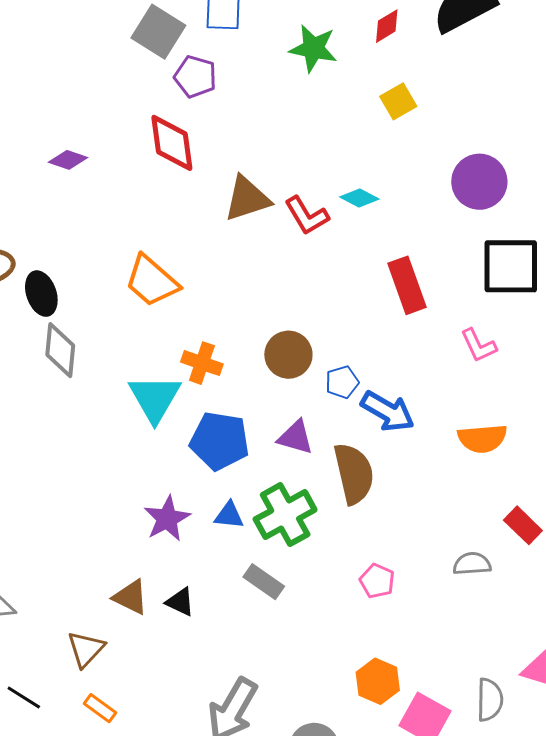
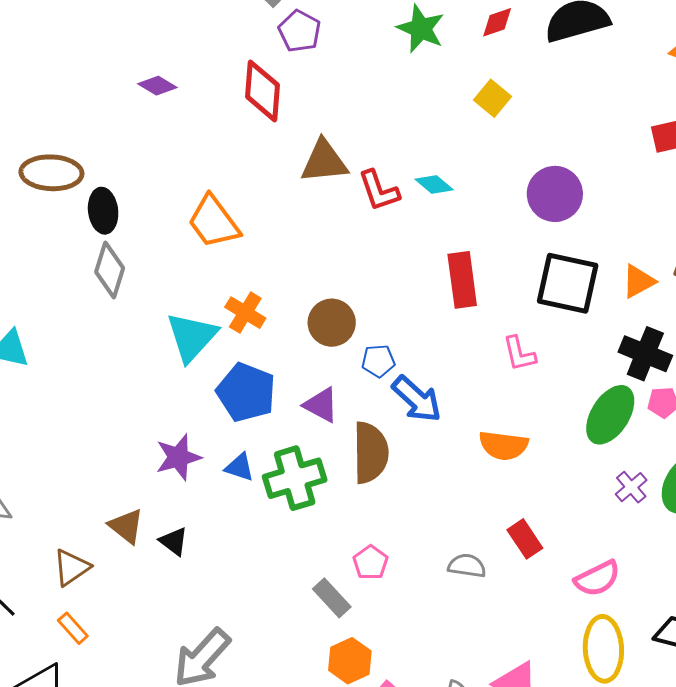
yellow square: (398, 101) -> (493, 98), turned -33
gray rectangle: (264, 582) -> (332, 598), moved

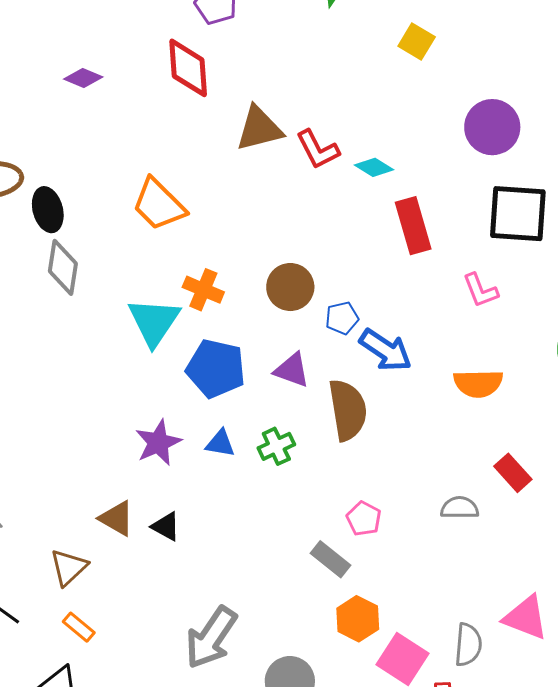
cyan diamond: (434, 185) -> (374, 167), moved
green cross: (295, 478) -> (276, 446), size x0.6

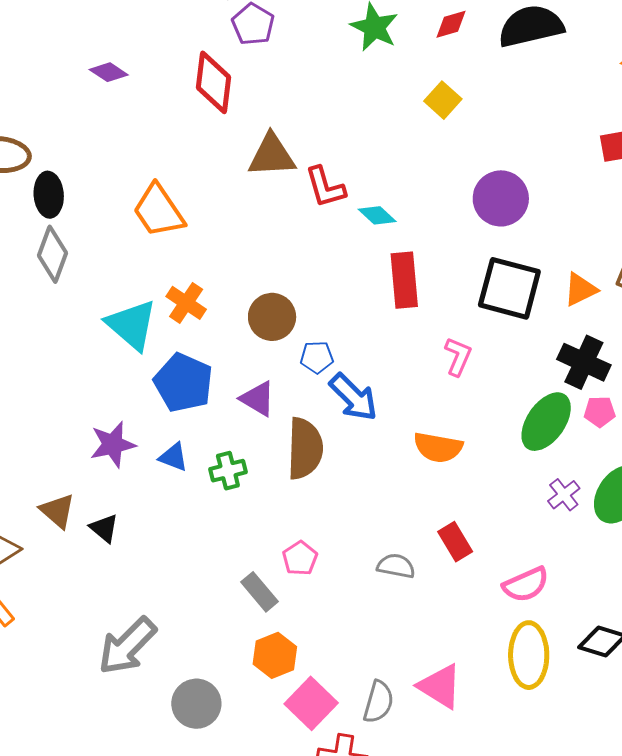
pink L-shape: (480, 290) -> (458, 356), turned -147
cyan triangle: (154, 322) -> (132, 325), turned -34

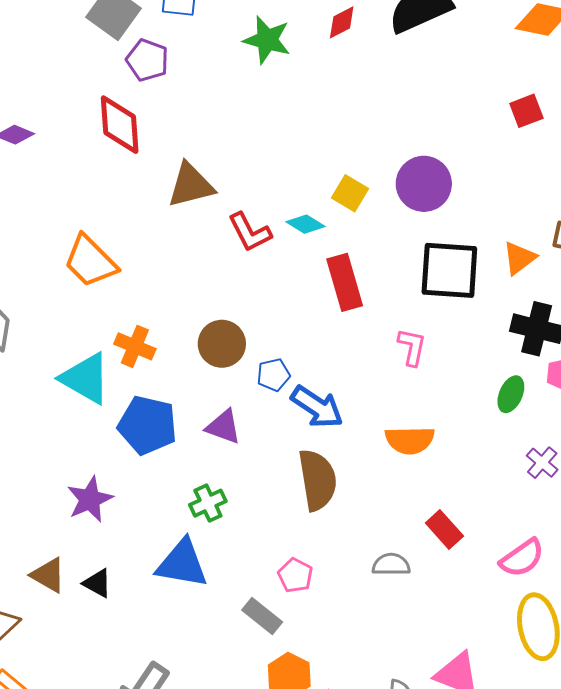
yellow square: (443, 100) -> (350, 193), moved
red L-shape: (325, 187) -> (250, 232), moved
green ellipse: (546, 422) -> (511, 394), size x0.6
brown semicircle: (305, 449) -> (317, 480), moved
blue triangle: (173, 457) -> (182, 564), moved, size x1.8

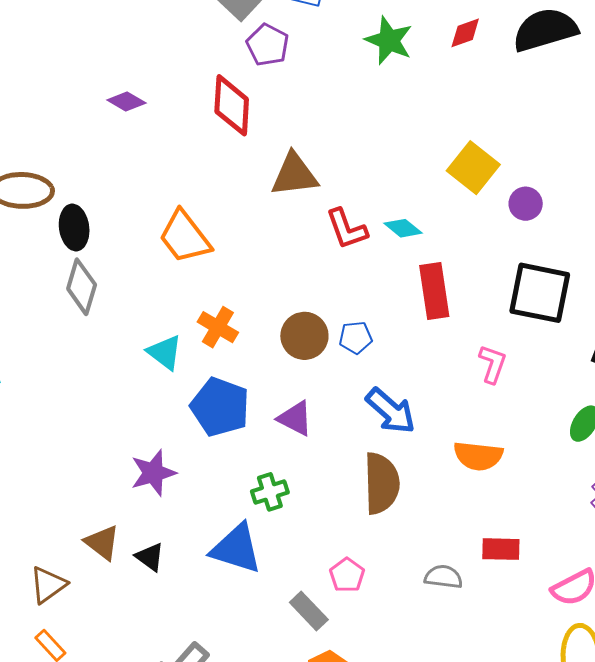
purple circle: (424, 184) -> (526, 204), size x0.6
yellow square: (350, 193) -> (473, 168), moved, size x1.4
blue pentagon: (273, 375) -> (356, 338), moved
cyan triangle: (85, 378) -> (165, 352), size x0.7
red rectangle: (444, 529) -> (501, 549), turned -54

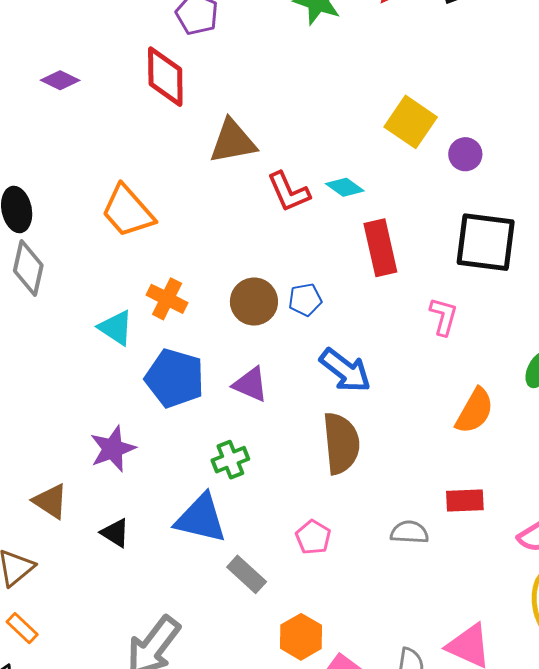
orange semicircle: (478, 456) -> (475, 411), moved, turned -63
brown triangle: (102, 543) -> (50, 501), moved
gray rectangle: (309, 611) -> (247, 574), moved

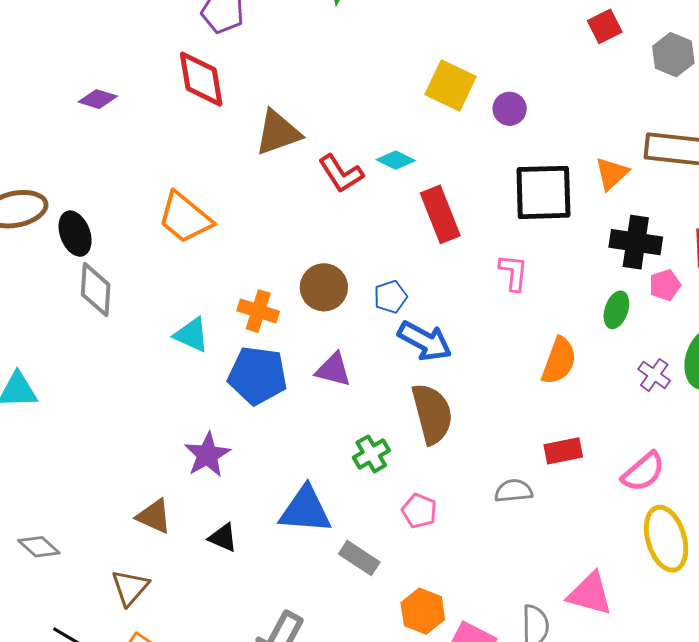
orange cross: (167, 299) -> (258, 311), moved
blue pentagon: (305, 300) -> (390, 297), moved
green cross: (230, 460) -> (371, 454), moved

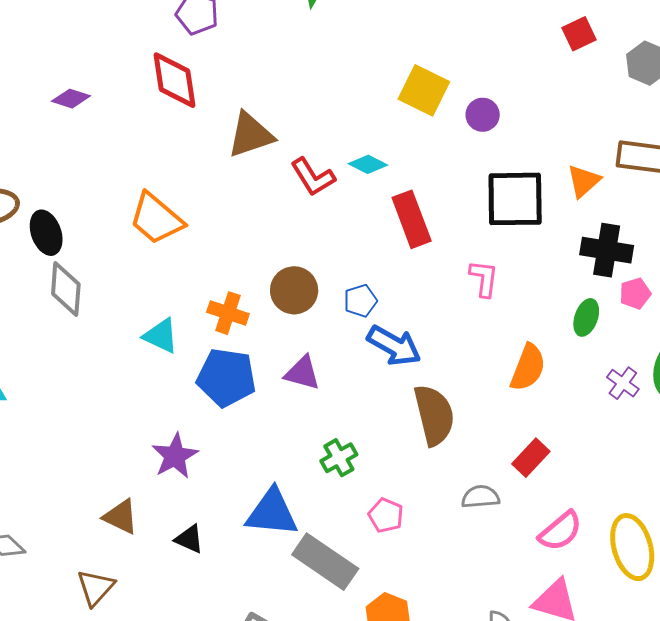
brown semicircle: (432, 414) -> (434, 415), moved
red rectangle: (563, 451) -> (531, 458), turned -36
pink semicircle: (643, 472) -> (560, 531), moved
gray rectangle: (359, 558) -> (325, 562), size x1.6

